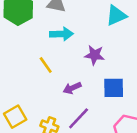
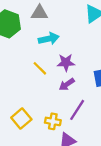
purple star: (95, 55) -> (66, 62), moved

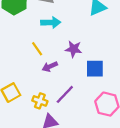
purple star: (66, 62) -> (74, 49), moved
purple arrow: (67, 84) -> (50, 67), moved

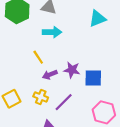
purple star: (74, 49) -> (72, 70), moved
yellow cross: (40, 101) -> (41, 97), moved

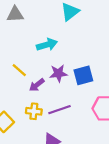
cyan arrow: (52, 32) -> (47, 45), moved
purple line: (64, 102) -> (59, 110), turned 42

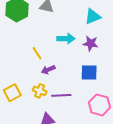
purple star: (58, 73) -> (91, 43), moved

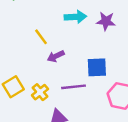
blue square: (89, 72) -> (97, 67), moved
yellow cross: (40, 91) -> (40, 92), moved, turned 32

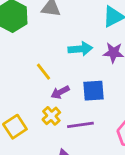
blue square: (97, 67) -> (94, 91), moved
yellow cross: (40, 92) -> (51, 116), moved

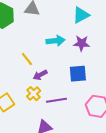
blue square: (94, 91) -> (78, 74), moved

